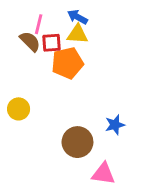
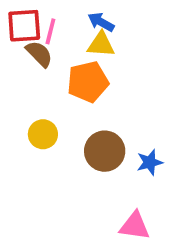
red square: (52, 43) -> (24, 26), moved, size x1.4
yellow circle: (19, 109) -> (43, 134), moved
brown circle: (77, 142) -> (105, 151), moved

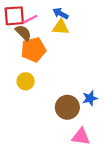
pink line: (50, 31) -> (30, 19), turned 49
orange pentagon: (88, 82) -> (33, 50), moved
brown circle: (105, 151) -> (67, 107), moved

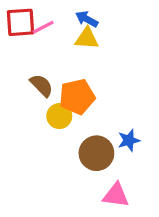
brown semicircle: (23, 33) -> (42, 85), moved
orange pentagon: (33, 50) -> (77, 97), moved
yellow circle: (26, 81) -> (59, 116), moved

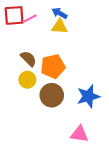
yellow circle: (59, 116) -> (27, 80), moved
blue star: (129, 140) -> (88, 96), size x1.5
brown circle: (96, 153) -> (52, 95), moved

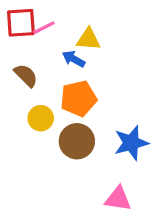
blue arrow: (59, 13) -> (74, 59), moved
brown semicircle: (28, 59) -> (26, 75), moved

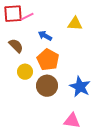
yellow triangle: (88, 39) -> (75, 24), moved
orange pentagon: (79, 98) -> (48, 60), turned -30
blue star: (131, 143) -> (80, 87), turned -30

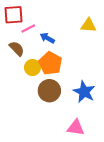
pink line: (27, 17) -> (28, 28), moved
yellow triangle: (75, 24) -> (88, 25), moved
yellow circle: (25, 72) -> (32, 67), moved

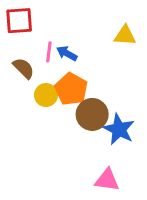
pink line: (28, 28) -> (49, 52), moved, turned -56
brown circle: (49, 91) -> (92, 114), moved

